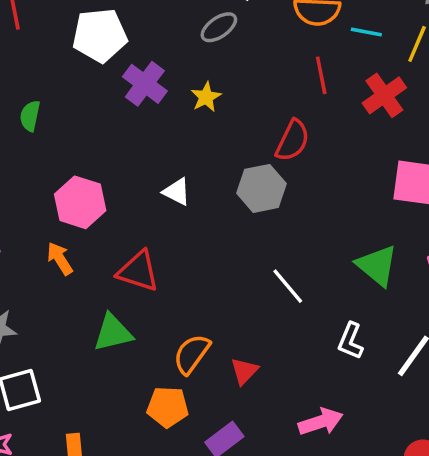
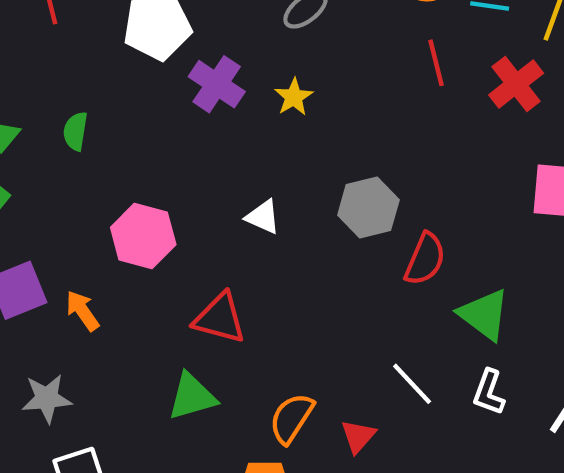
red semicircle: (293, 140) -> (425, 259), moved
orange arrow: (60, 259) -> (82, 311), moved
green triangle: (377, 265) -> (484, 315), moved
white line: (288, 286) -> (412, 384), moved

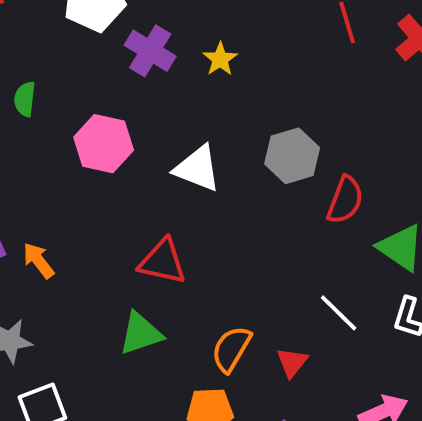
white triangle: (263, 217) -> (197, 168), size x1.5
pink hexagon: (143, 236) -> (104, 144), moved

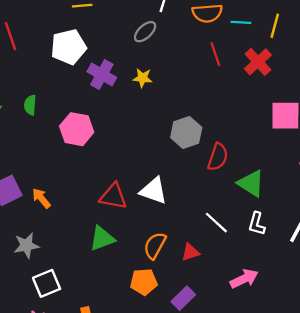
yellow star: (220, 59) -> (143, 78), turned -30
white triangle: (197, 168) -> (154, 191), moved
red triangle: (292, 362) -> (190, 252), turned 36

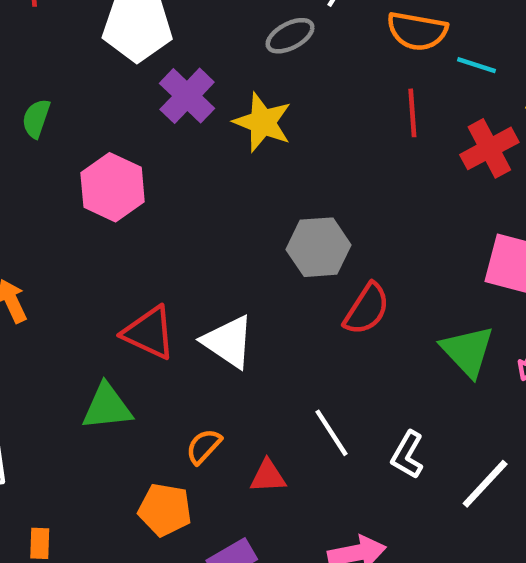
yellow star: (143, 78) -> (263, 122), size x1.5
green triangle: (251, 183) -> (468, 351), moved
orange semicircle: (155, 246) -> (204, 446), size x0.7

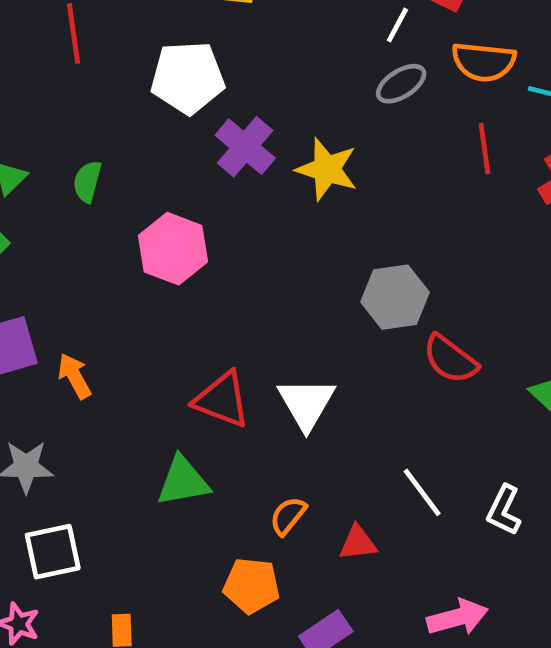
gray ellipse: (290, 36) -> (401, 84), moved
red semicircle: (367, 309) -> (450, 359), turned 98
white triangle: (228, 342) -> (306, 404), turned 30

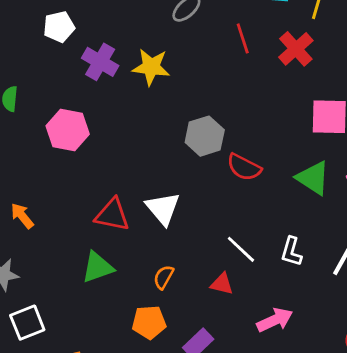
white pentagon: (188, 78) -> (59, 27), size x0.7
red triangle: (358, 543) -> (222, 284), moved, turned 30

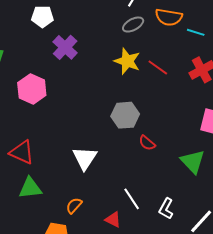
red line: (243, 38) -> (158, 68), moved, turned -50
yellow star: (151, 67) -> (127, 61), moved
red semicircle: (244, 167) -> (147, 143), size x0.7
red triangle: (112, 215) -> (22, 152), moved

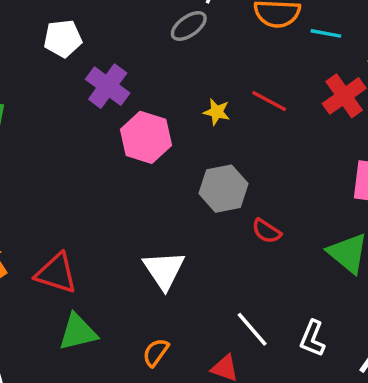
gray ellipse: (133, 25) -> (189, 26), moved
yellow star: (127, 61) -> (217, 112), moved, size x0.6
pink hexagon: (32, 89) -> (146, 137), moved

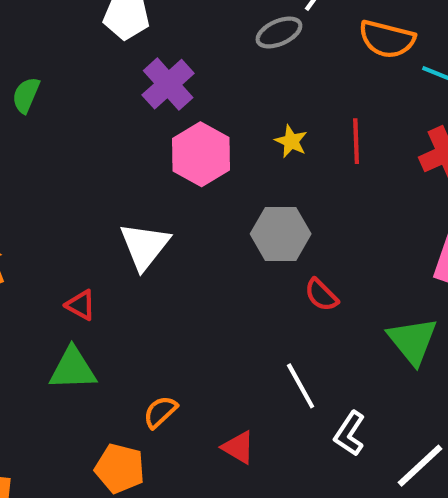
red line: (269, 101) -> (356, 141), turned 48
white triangle: (164, 270) -> (145, 246), moved
red triangle: (56, 273) -> (81, 305), moved, size x0.6
white line: (252, 329) -> (301, 386), moved

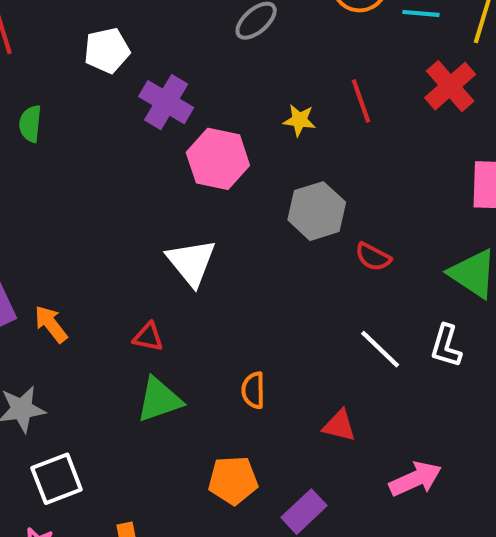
green semicircle: (26, 95) -> (30, 124), moved
orange semicircle: (160, 412) -> (253, 390), moved, turned -30
white L-shape: (350, 434) -> (446, 346), moved

